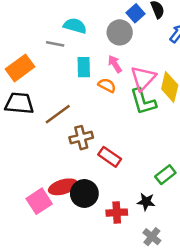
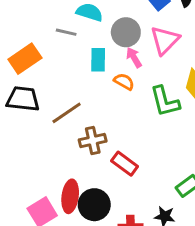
gray circle: (120, 32) -> (126, 32), moved
pink triangle: (143, 78) -> (165, 40), moved
red ellipse: (63, 187) -> (70, 196), turned -68

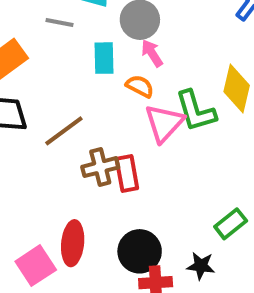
pink triangle: (165, 40) -> (164, 123), moved
red rectangle: (125, 164) -> (127, 174), moved, turned 45
black circle: (94, 205) -> (140, 251), moved

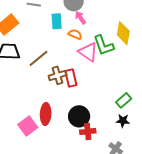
pink triangle: (164, 123) -> (88, 52), turned -35
black star: (201, 266) -> (123, 121), moved

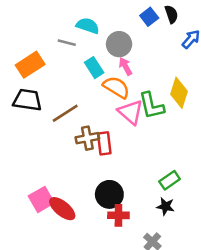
cyan rectangle: (57, 21) -> (94, 68), turned -35
orange semicircle: (75, 34) -> (116, 87), size x1.5
red ellipse: (46, 114) -> (62, 209), moved, turned -60

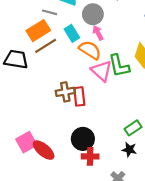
orange rectangle: (30, 65) -> (38, 31), moved
brown line: (65, 113) -> (46, 46), moved

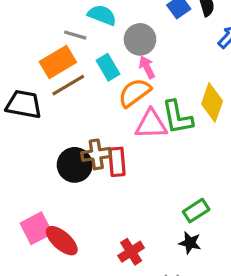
orange semicircle: (90, 50) -> (135, 93), turned -70
pink triangle: (102, 71) -> (151, 124), turned -45
black circle: (83, 139) -> (75, 165), moved
red cross: (90, 156) -> (131, 252), turned -35

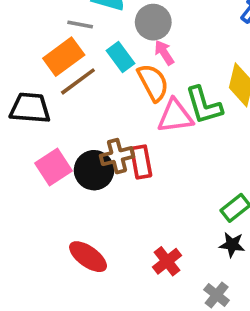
orange semicircle: (135, 93) -> (153, 83), turned 104
pink square: (36, 228) -> (54, 167), moved

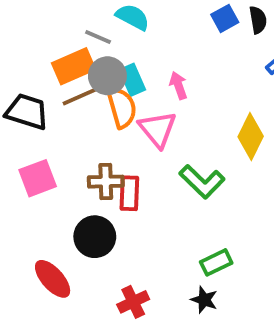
gray circle: (153, 22) -> (107, 76), moved
orange semicircle: (153, 83) -> (122, 108), moved
green L-shape: (204, 105) -> (202, 182), moved, turned -42
pink triangle: (175, 116) -> (158, 129), moved, turned 45
black circle: (94, 170) -> (95, 237), moved

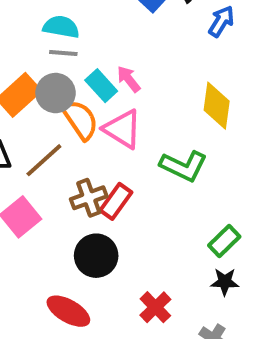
gray line: (98, 37) -> (63, 53), moved
cyan rectangle: (132, 80) -> (101, 86), moved
brown line: (83, 95) -> (44, 160), moved
red rectangle: (129, 193) -> (116, 201), turned 52

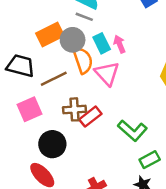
green L-shape: (184, 166) -> (132, 131), moved
black circle: (96, 256) -> (52, 144), moved

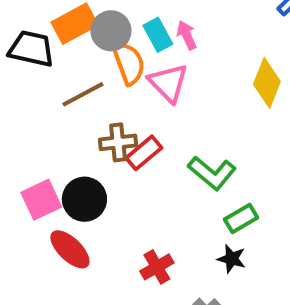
black trapezoid: (21, 66) -> (31, 49), moved
pink square: (30, 109) -> (41, 200), moved

